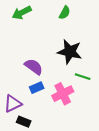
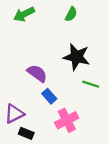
blue rectangle: (37, 88) -> (49, 96), moved, turned 72
pink cross: (63, 94) -> (67, 120), moved

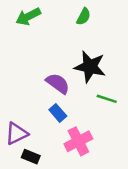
purple semicircle: (37, 73) -> (58, 83), moved

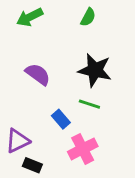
purple semicircle: (58, 83) -> (38, 74), moved
green line: (107, 99) -> (89, 104), moved

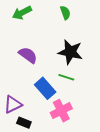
green semicircle: (88, 17) -> (65, 13), turned -48
blue rectangle: (61, 119) -> (45, 88), size x1.5

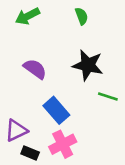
green line: (66, 77) -> (108, 97), moved
pink cross: (61, 111) -> (63, 144), moved

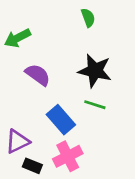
green arrow: (28, 16) -> (17, 38), moved
green line: (108, 97) -> (95, 105), moved

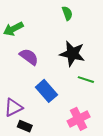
green line: (95, 105) -> (86, 80), moved
pink cross: (68, 156) -> (79, 119), moved

